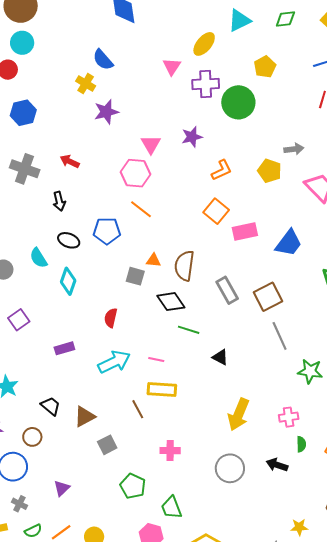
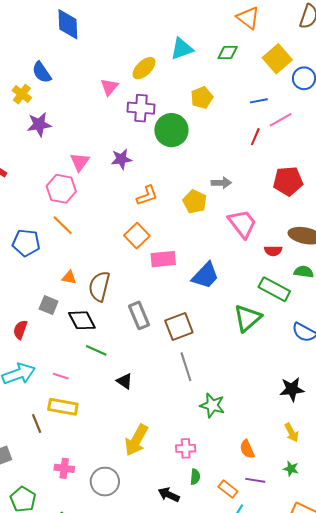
gray square: (135, 276) -> (49, 305), moved
gray circle: (230, 468) -> (105, 482), moved

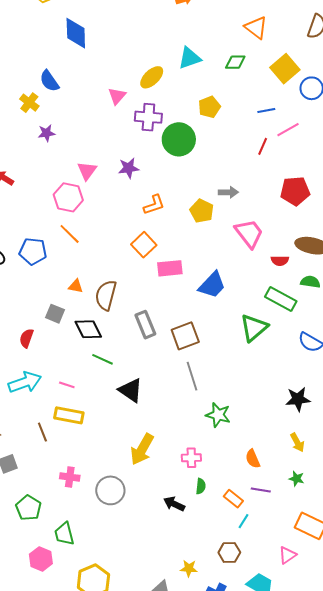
purple star: (39, 124) -> (46, 133), size x0.7
black triangle: (125, 381) -> (131, 390), size x1.5

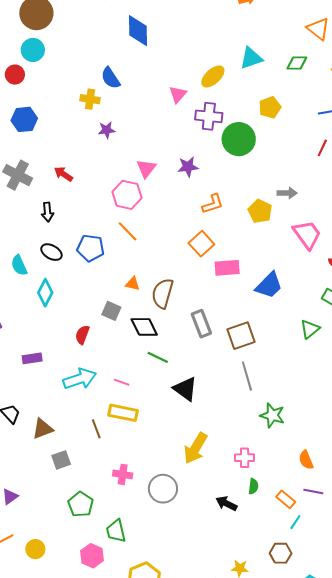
yellow cross: (29, 103) -> (90, 99), turned -30
green triangle: (254, 328) -> (310, 329), size x0.7

